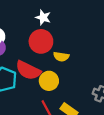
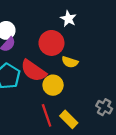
white star: (43, 17) -> (68, 19), moved

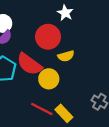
yellow semicircle: (70, 62) -> (66, 56), turned -35
red line: (47, 115) -> (42, 109), turned -45

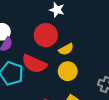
yellow circle: (49, 79) -> (68, 71), moved

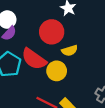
yellow circle: (68, 71) -> (57, 71), moved

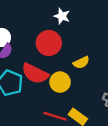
yellow semicircle: (70, 51) -> (81, 62), moved

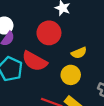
yellow circle: (60, 82) -> (71, 75), moved

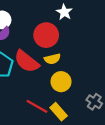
yellow semicircle: (79, 53) -> (52, 59), moved

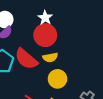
white star: (64, 12) -> (45, 18), moved

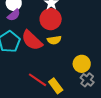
yellow circle: (57, 79) -> (82, 64), moved

